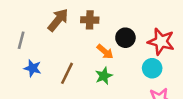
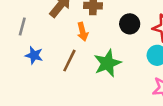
orange arrow: (105, 52) -> (83, 32), moved, turned 36
green star: (104, 76) -> (107, 63), size x1.5

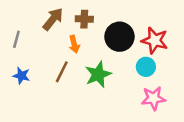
black circle: (130, 24) -> (119, 37), size x1.5
blue star: (34, 55) -> (21, 76), moved

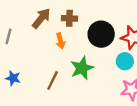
brown line: (62, 72) -> (53, 80), moved
blue star: (21, 76) -> (13, 78), moved

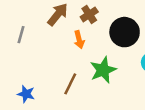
brown cross: (69, 18) -> (89, 14), turned -35
blue star: (13, 78) -> (26, 94), moved

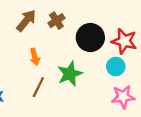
orange arrow: (79, 40) -> (35, 57), moved

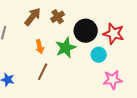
cyan circle: (116, 67) -> (99, 55), moved
green star: (70, 74) -> (66, 48), moved

